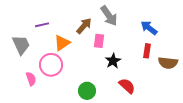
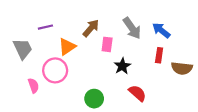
gray arrow: (109, 16) -> (132, 28), moved

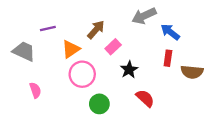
gray arrow: (132, 28) -> (144, 16), moved, turned 100
pink rectangle: (107, 44) -> (113, 47), turned 40
gray trapezoid: (23, 49) -> (24, 51), turned -40
pink circle: (55, 70) -> (82, 74), moved

